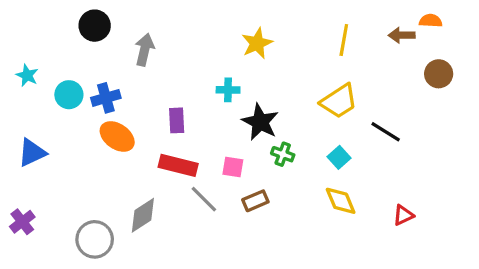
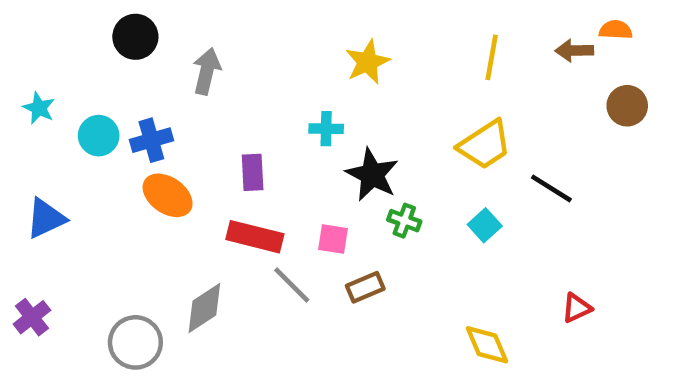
yellow diamond: (341, 201) -> (487, 345), moved

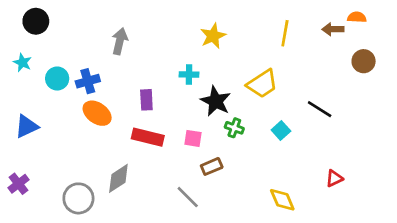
black circle: (135, 37) -> (36, 21), moved
yellow trapezoid: (485, 145) -> (262, 84), moved
gray line: (292, 285) -> (188, 197), moved

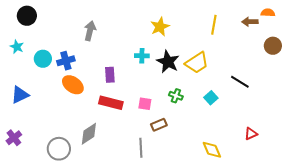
black star: (216, 101) -> (168, 62), moved
gray line: (188, 197) -> (141, 148), turned 42

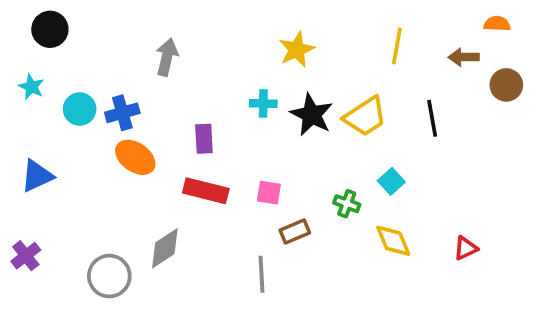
brown arrow: (250, 22) -> (464, 57), moved
black line: (240, 82) -> (432, 118), moved, turned 48
green cross: (176, 96) -> (347, 204), moved
yellow diamond: (212, 150) -> (393, 241), moved

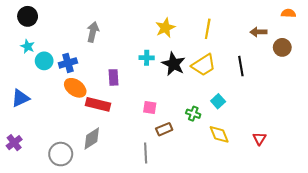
orange semicircle: (497, 24) -> (288, 13), moved
yellow line: (397, 46) -> (208, 29), moved
cyan star: (31, 87) -> (28, 46), moved
red rectangle: (206, 191) -> (98, 104), moved
red triangle: (466, 248) -> (259, 139), turned -32

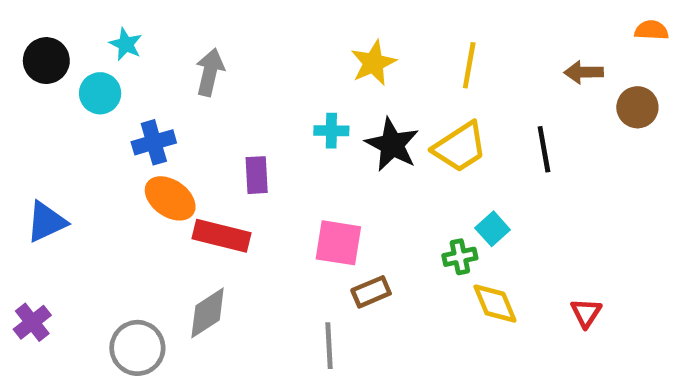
black circle: (28, 16) -> (46, 61), moved
cyan star: (28, 46) -> (126, 44), moved
cyan circle: (44, 61) -> (100, 93), moved
pink square: (150, 107) -> (338, 243), size x1.5
green cross: (193, 114) -> (460, 257), moved, turned -32

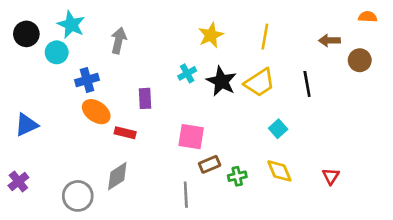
cyan star: (126, 44) -> (71, 25), size x1.5
cyan cross: (331, 131) -> (187, 73), turned -30
red rectangle: (222, 236) -> (125, 133), size x0.7
green cross: (460, 257) -> (237, 176), moved

